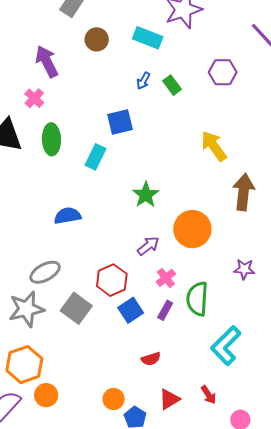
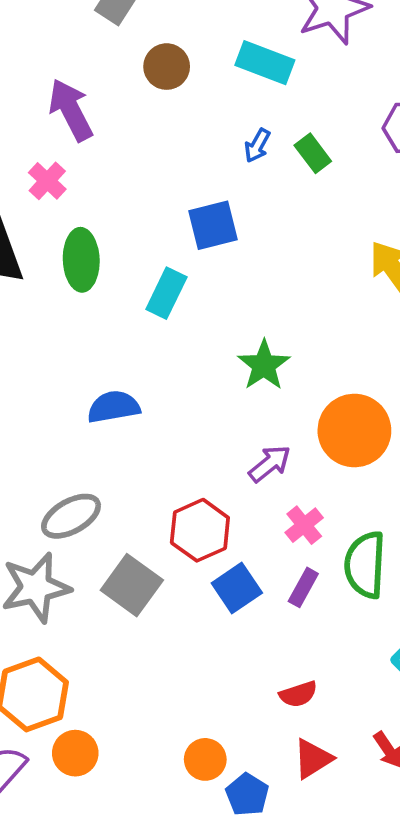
red semicircle: (151, 359) -> (298, 694), moved

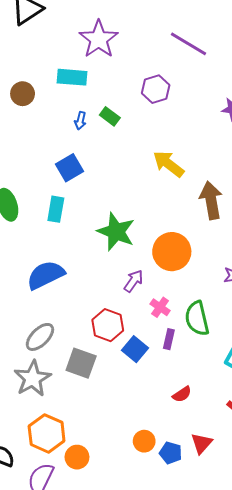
green star: (264, 365) -> (116, 232), size x1.4
blue semicircle: (114, 407) -> (46, 275), size x1.4
red triangle: (313, 759) -> (201, 443), moved

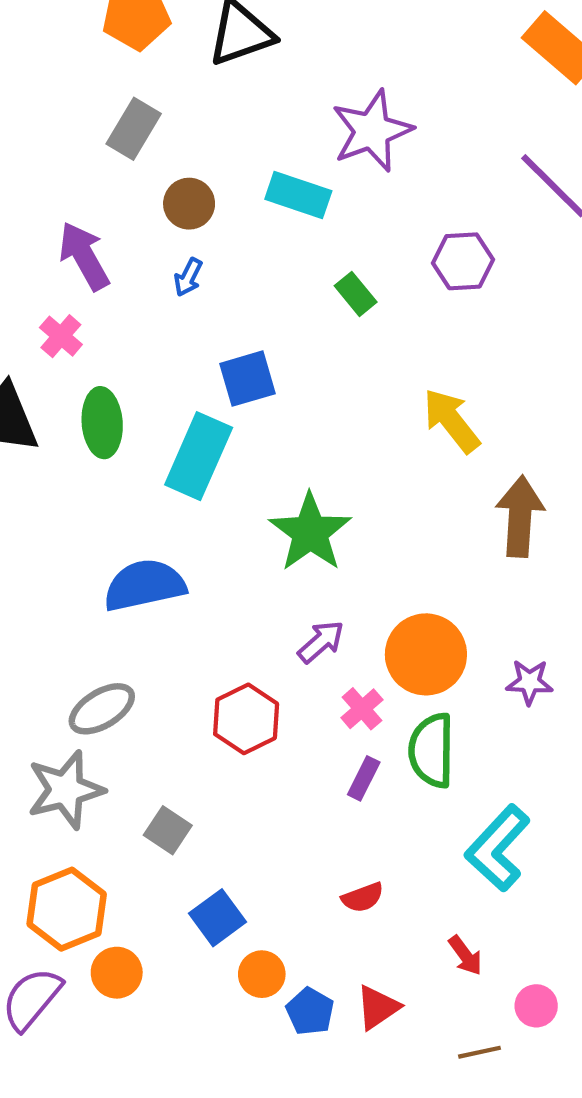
blue arrow: (80, 121) -> (188, 277), moved
cyan rectangle: (56, 209) -> (199, 456), size x1.5
orange circle: (172, 252) -> (426, 654), moved
blue square: (135, 349) -> (218, 918), moved
gray square: (81, 363) -> (168, 830), moved, size x0.7

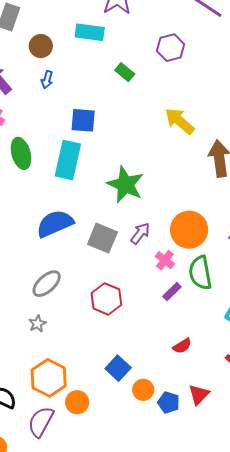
blue square: (247, 379) -> (83, 120), turned 32
red hexagon: (246, 719) -> (106, 299), moved
purple rectangle: (364, 778) -> (172, 292), turned 30
gray star: (66, 790) -> (37, 324), size x0.5
gray square: (168, 830) -> (102, 238), moved, size x1.4

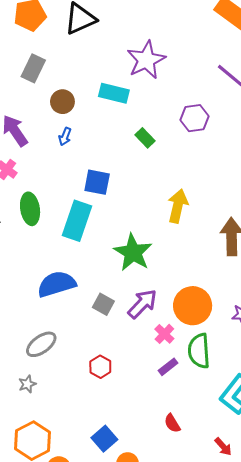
yellow arrow: (180, 121) -> (178, 206), moved, turned 56
purple arrow: (140, 233) -> (142, 304), size x1.4
gray square: (102, 238) -> (103, 304), size x0.7
red hexagon: (106, 299) -> (100, 367), size x0.7
red semicircle: (182, 346) -> (172, 423), turned 84

